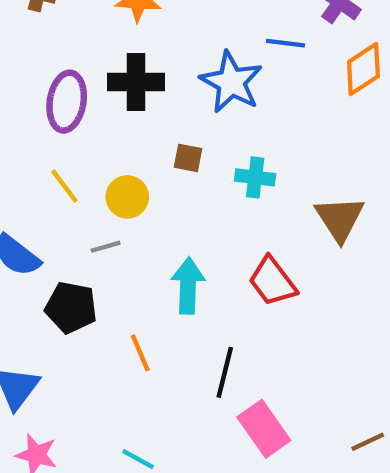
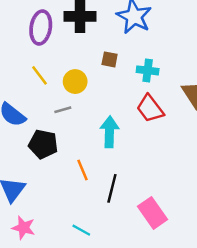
red trapezoid: (272, 281) -> (150, 109), moved
black line: (225, 372) -> (112, 188), moved

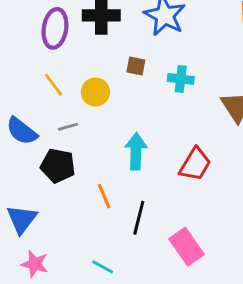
red trapezoid: (150, 109) -> (195, 164), moved, turned -112
gray line: (63, 110) -> (68, 127), moved

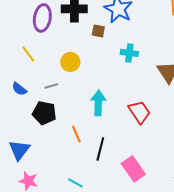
brown square: (136, 66) -> (98, 31), moved
yellow line: (54, 85) -> (28, 54), moved
blue semicircle: (22, 131) -> (19, 89), size x0.7
red trapezoid: (195, 164) -> (139, 112), turned -65

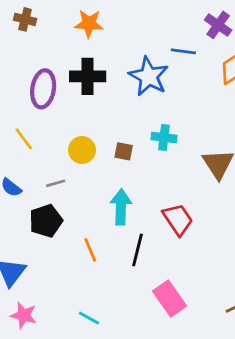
brown square: (98, 31) -> (124, 151), moved
black pentagon: (44, 113) -> (46, 221), turned -30
black line: (100, 149) -> (138, 250), moved

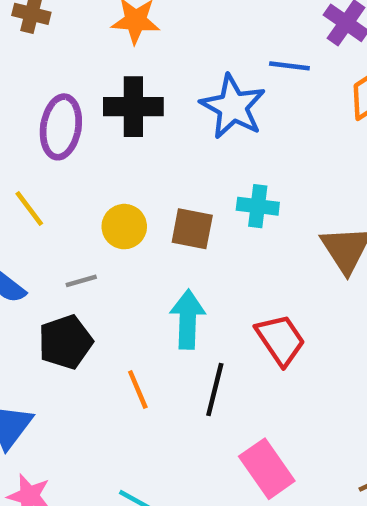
brown square: (124, 151) -> (192, 229), size x1.4

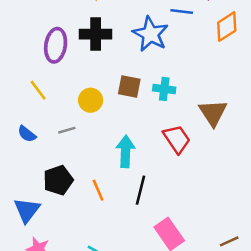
brown square: (192, 229) -> (129, 86), moved
red trapezoid: (280, 340) -> (177, 139), moved
black pentagon: (65, 342) -> (58, 180), moved

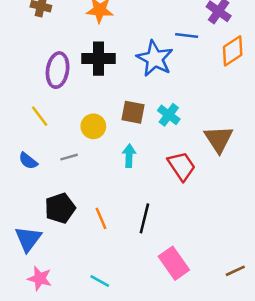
cyan cross: (164, 89) -> (169, 115), turned 30
cyan arrow: (126, 151) -> (129, 156), moved, size x0.7

